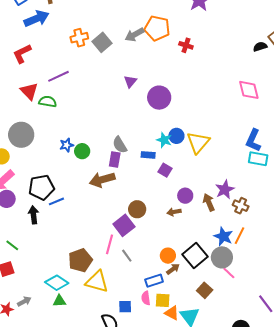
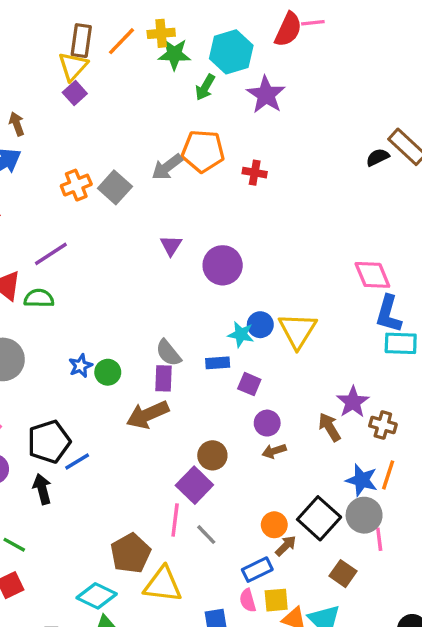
pink diamond: (249, 90) -> (372, 275), moved
purple circle: (185, 196) -> (267, 423), moved
pink line: (229, 273) -> (379, 539), turned 48

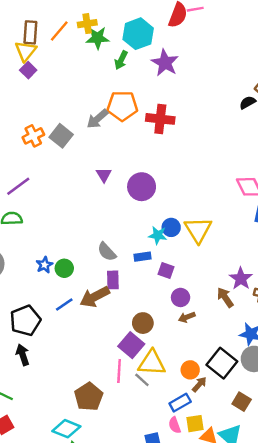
red cross: (255, 173) -> (160, 119), size x1.6
purple rectangle: (163, 378) -> (113, 280), moved
blue line: (77, 461) -> (64, 305), moved
yellow triangle: (163, 585) -> (152, 363), moved

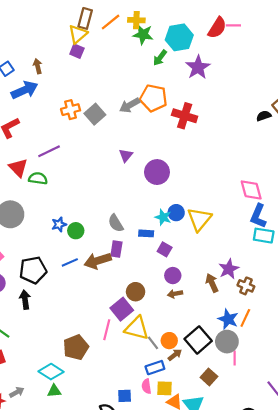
purple square: (28, 70) -> (77, 51), turned -32
gray line: (142, 380) -> (153, 343), moved

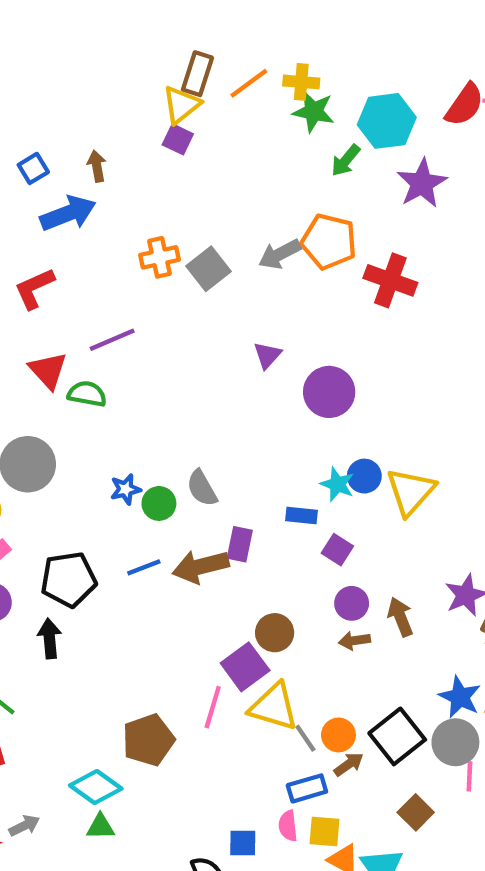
gray semicircle: (116, 223) -> (202, 488), moved
brown arrow: (212, 283) -> (400, 617), moved

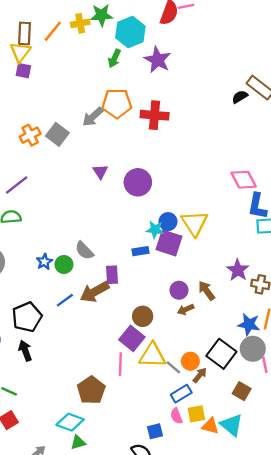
green star: (314, 111) -> (102, 15), moved
purple square: (337, 550) -> (169, 243), moved, size x1.6

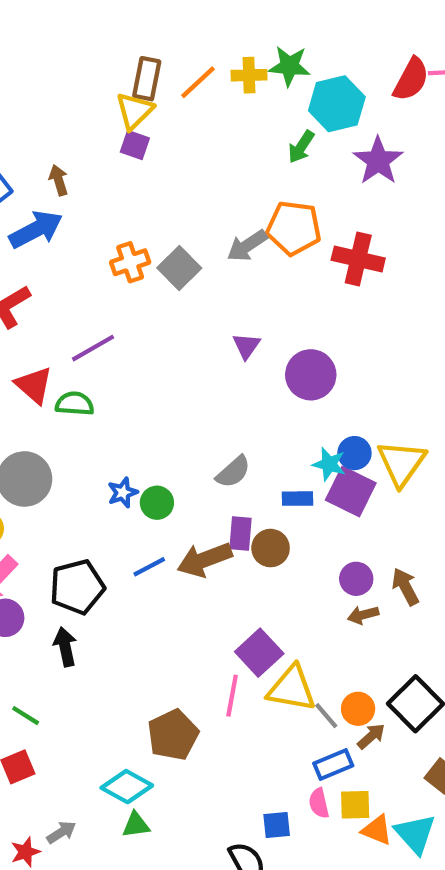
gray semicircle: (84, 251) -> (233, 472), moved, turned -96
brown circle: (143, 316) -> (271, 548), moved

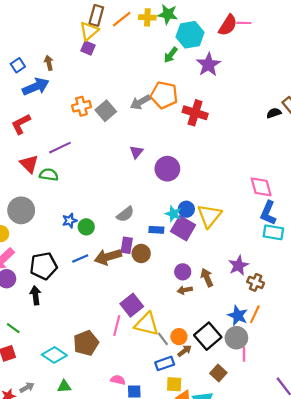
cyan diamond: (127, 787) -> (54, 355), moved
pink semicircle: (319, 803) -> (118, 380), moved, turned 112

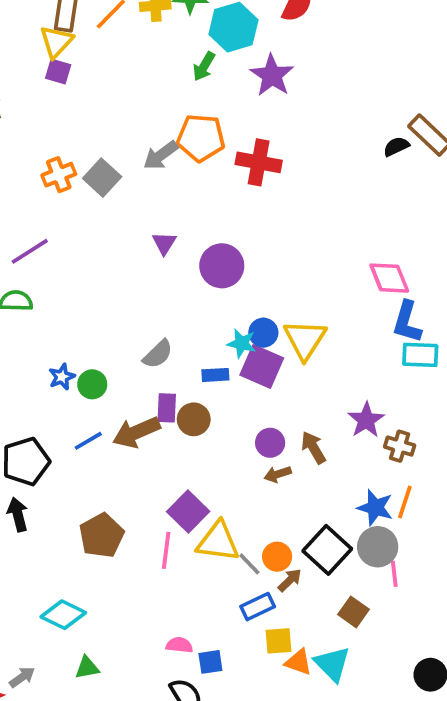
brown pentagon: (86, 343) -> (101, 536), moved

